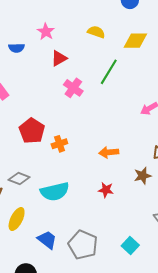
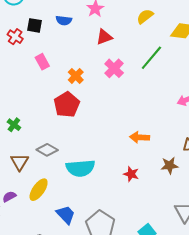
yellow semicircle: (96, 32) -> (145, 16), turned -66
orange cross: (59, 144) -> (76, 76), moved, turned -35

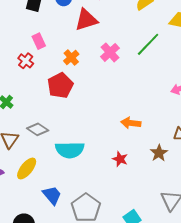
red cross: (15, 37) -> (26, 61), moved
red triangle: (104, 37) -> (86, 20), moved, size x1.4
brown star: (170, 165) -> (159, 153), turned -30

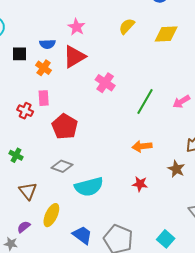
pink rectangle: (39, 41) -> (44, 98), moved, turned 35
green line: (148, 44) -> (145, 101), moved
orange cross: (71, 57) -> (44, 68), moved
gray diamond: (38, 129) -> (62, 166), moved

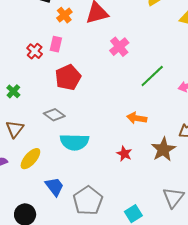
brown star: (176, 169) -> (163, 149), size x1.4

